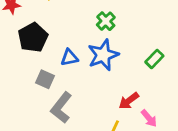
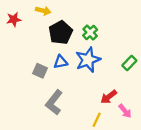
black pentagon: (33, 37) -> (61, 32), moved
gray square: (45, 79) -> (40, 71), moved

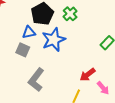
blue star: (88, 60) -> (54, 40), moved
blue triangle: (61, 62) -> (29, 32), moved

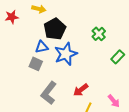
green cross: (70, 14) -> (99, 34), moved
red arrow: (88, 75) -> (81, 90), moved

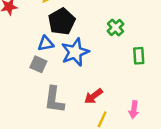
green rectangle: (118, 57) -> (139, 56), turned -48
gray L-shape: (49, 93) -> (54, 100), turned -30
pink arrow: (114, 101) -> (134, 110), turned 48

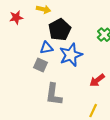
red arrow: (93, 96) -> (97, 80), moved

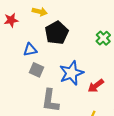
blue triangle: (47, 48) -> (30, 50), moved
blue star: (71, 55) -> (71, 73), moved

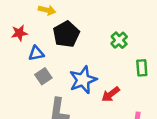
red star: (11, 20) -> (19, 33), moved
gray square: (36, 70) -> (43, 76), turned 32

